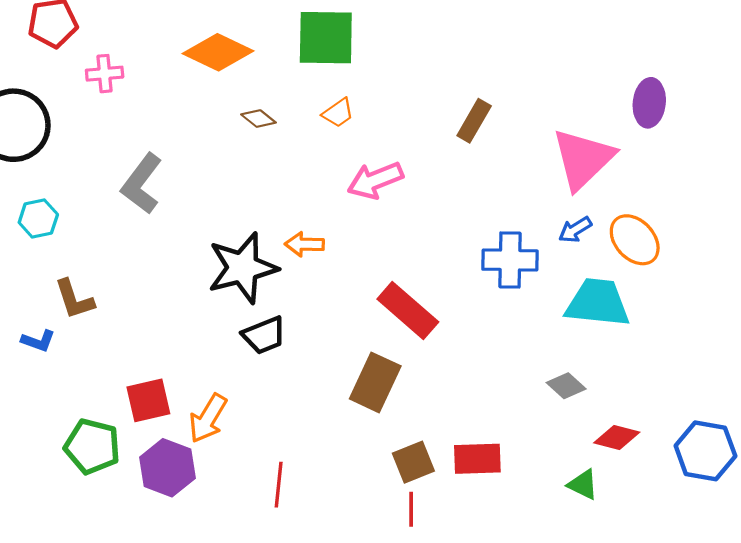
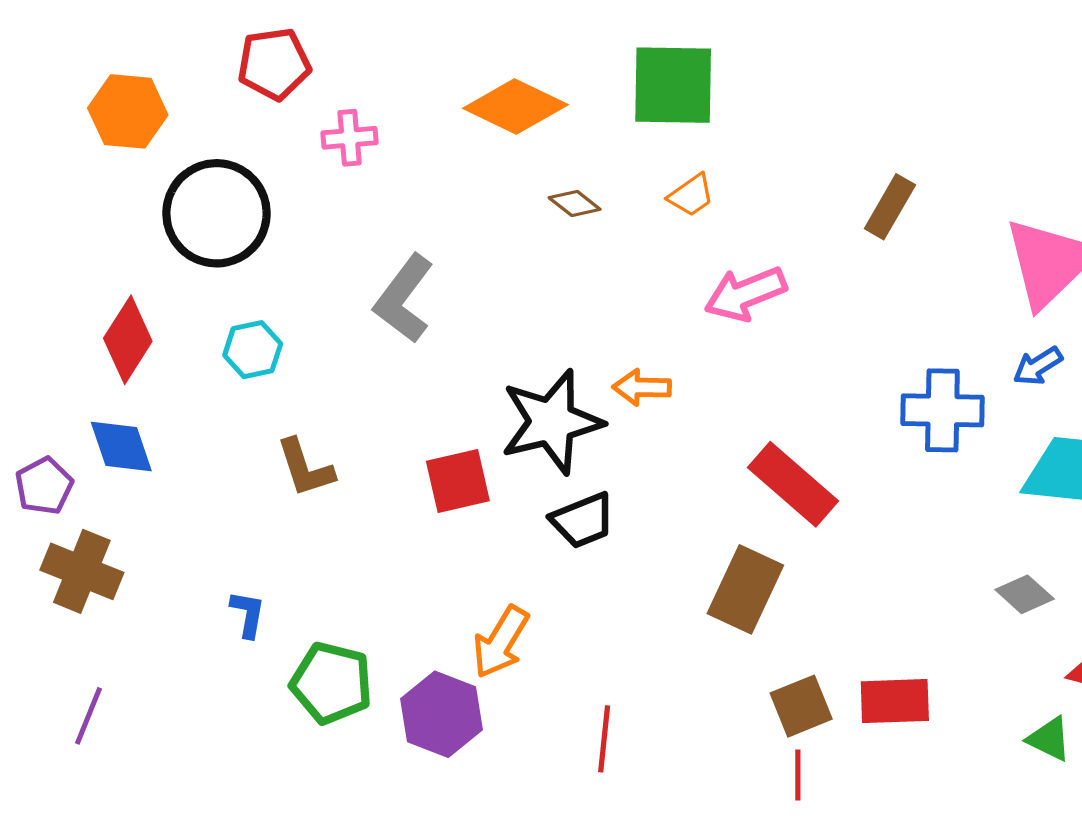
blue L-shape: (38, 341) -> (248, 614), moved, turned -100
red square: (148, 400) -> (458, 481), moved

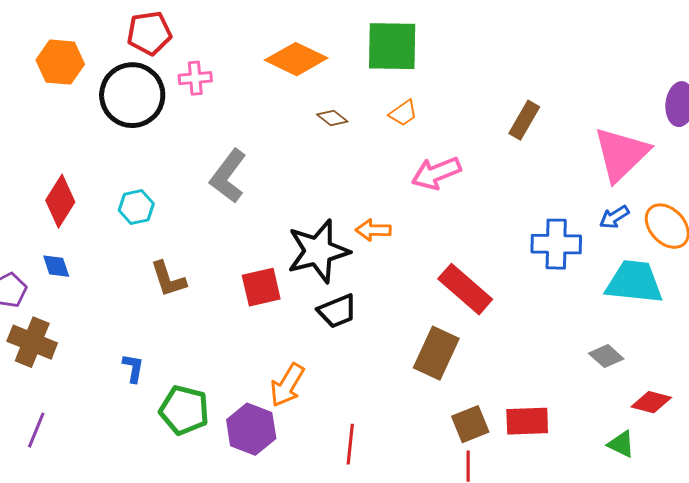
black circle: (217, 213) -> (132, 95), moved
blue diamond: (121, 447) -> (56, 266), size x0.7

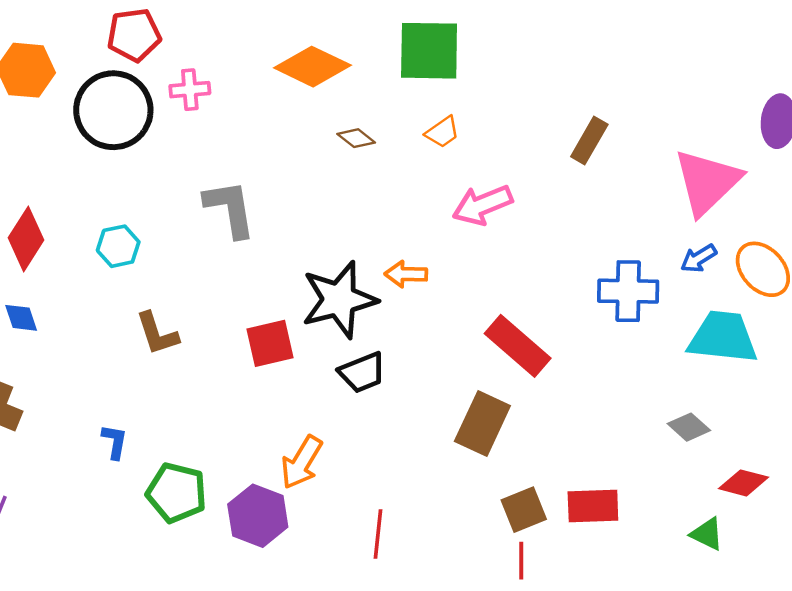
gray L-shape: (228, 176) -> (230, 209), turned 134

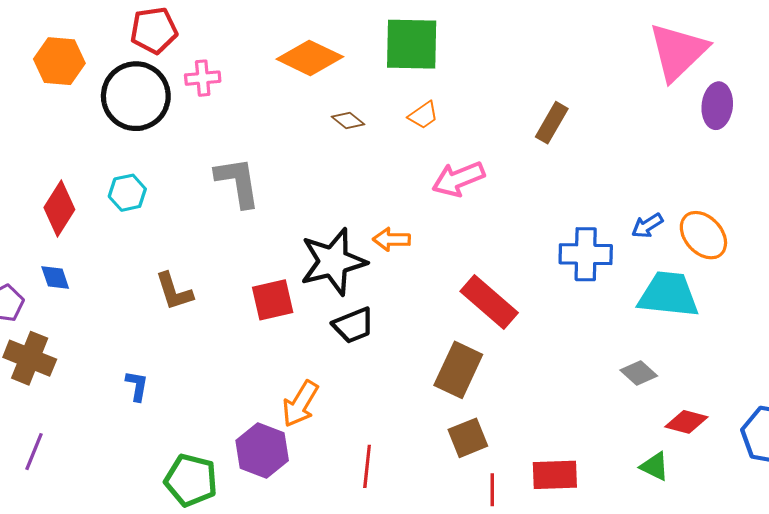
pink triangle: (707, 182) -> (678, 52), moved
cyan hexagon: (118, 246) -> (127, 193), moved
green pentagon: (176, 493) -> (191, 480), moved
red rectangle: (593, 506) -> (555, 475), moved
brown square: (524, 510) -> (468, 438), moved

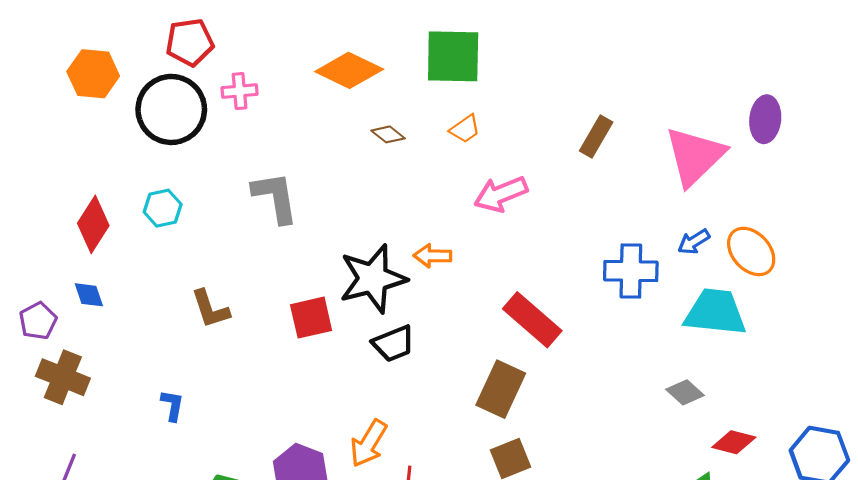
pink triangle: (678, 52) -> (695, 156), moved
orange arrow: (300, 404) -> (369, 443), moved

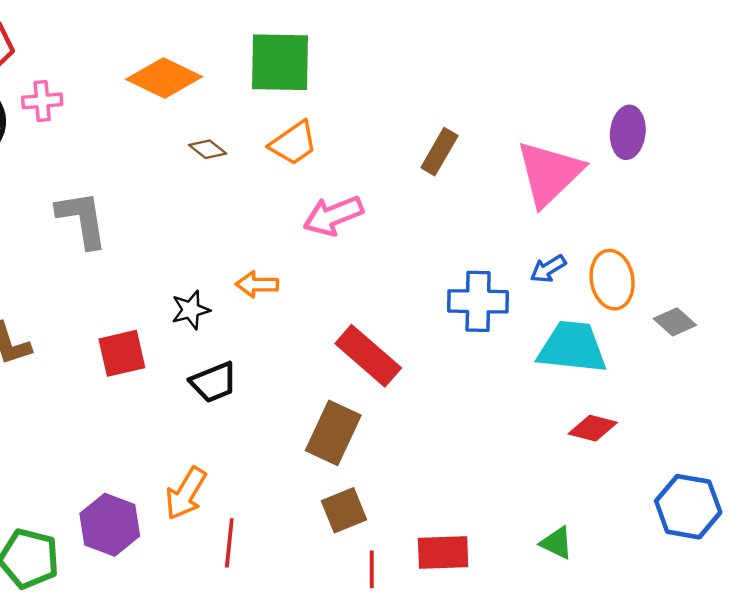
orange trapezoid: (465, 129) -> (293, 143), size x1.4
orange ellipse: (751, 251) -> (612, 280), turned 33
black star: (373, 279) -> (191, 310), size x0.5
gray diamond: (685, 392) -> (675, 322), moved
red diamond: (734, 442) -> (593, 428), moved

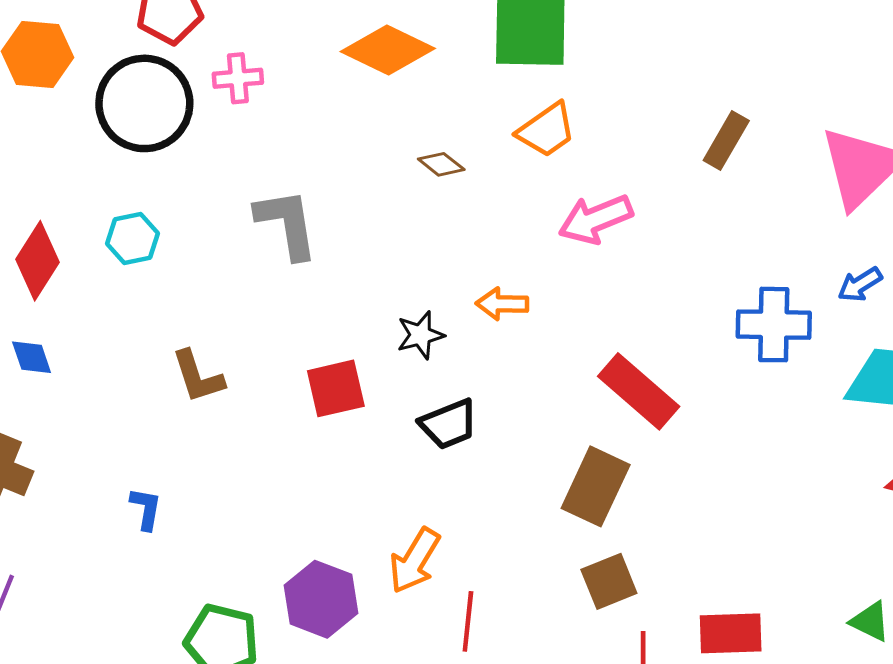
brown diamond: (208, 149) -> (441, 164), moved

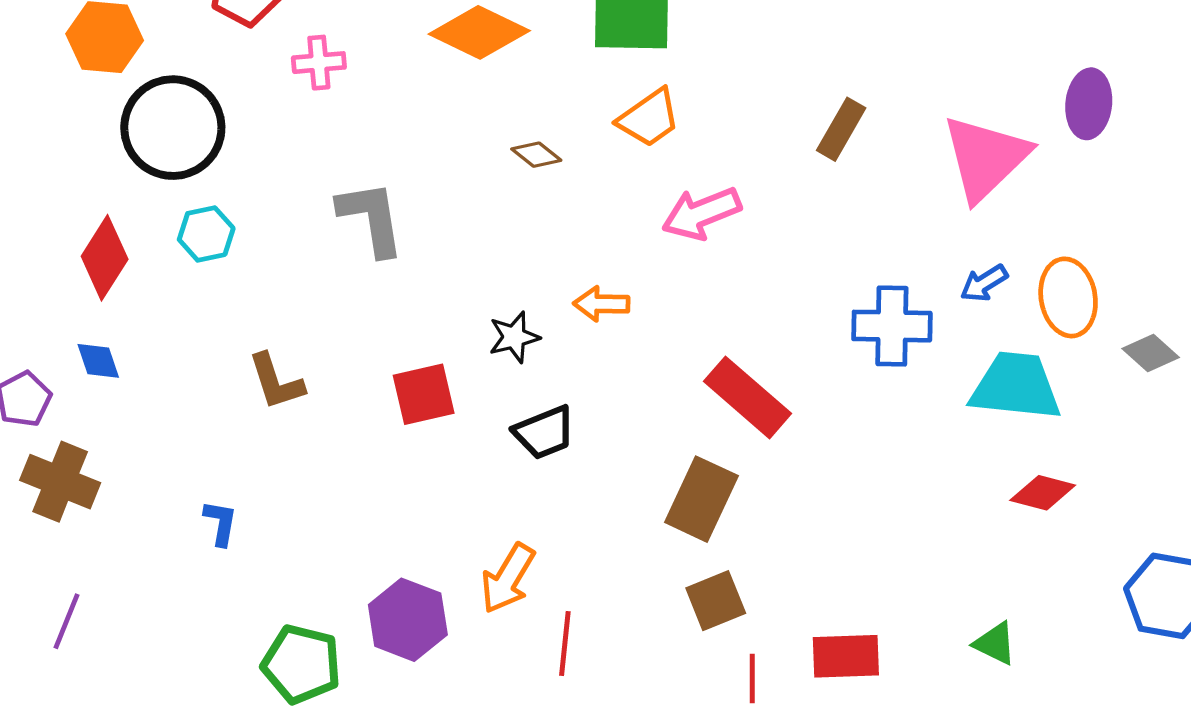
black circle: (144, 103) -> (173, 128), moved

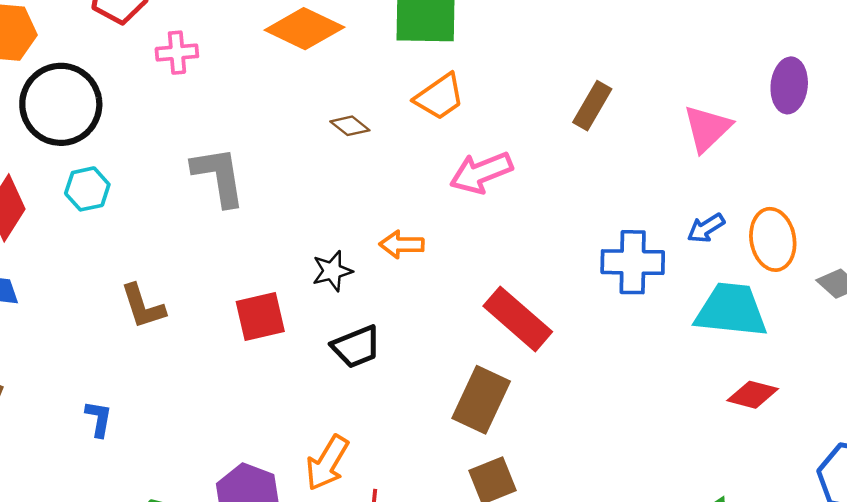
pink triangle: (986, 158) -> (707, 128), size x0.7

